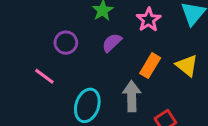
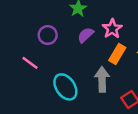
pink star: (149, 20) -> (112, 29), moved
cyan ellipse: (87, 105) -> (65, 87), turned -52

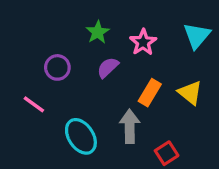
pink star: (112, 29) -> (143, 42), moved

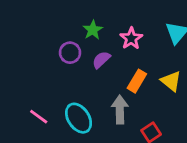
purple circle: (57, 67) -> (70, 53), moved
pink line: (34, 104) -> (39, 117), moved

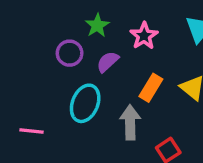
pink line: (39, 117) -> (31, 131), turned -30
cyan ellipse: (79, 118) -> (85, 103), moved, turned 56

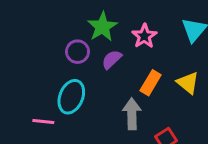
green star: (97, 25) -> (102, 27), size x1.4
cyan ellipse: (85, 103) -> (71, 97), moved

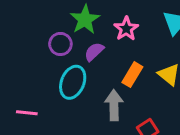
cyan ellipse: (71, 97) -> (73, 82), moved

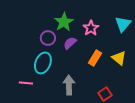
cyan ellipse: (73, 82) -> (43, 63), moved
gray arrow: (114, 105) -> (69, 85), moved

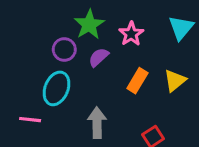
yellow triangle: (119, 58) -> (175, 81), turned 42

